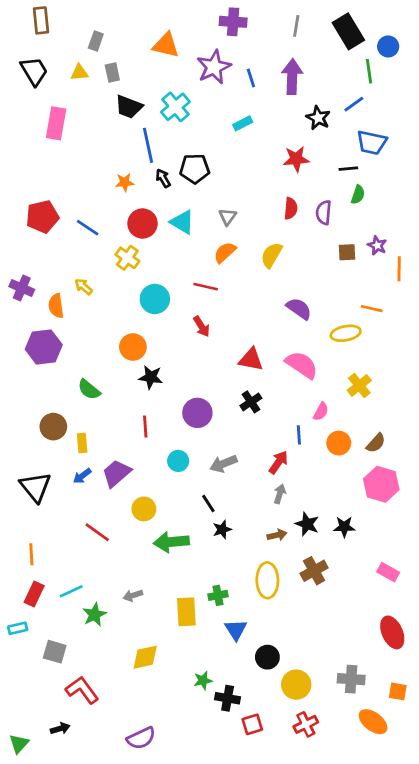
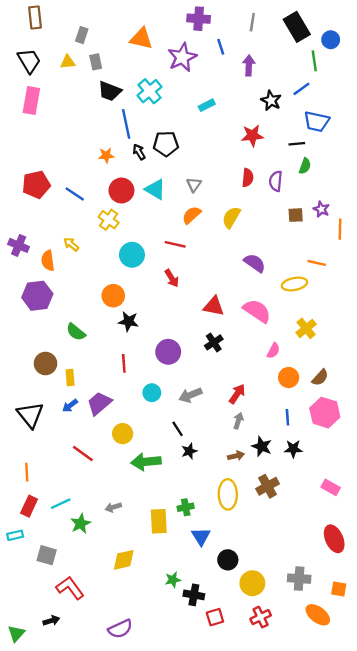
purple arrow: (292, 77) -> (249, 65), size x0.7
blue line: (251, 78) -> (221, 47), moved
pink rectangle: (56, 123) -> (31, 101), moved
blue line: (299, 435) -> (287, 417), moved

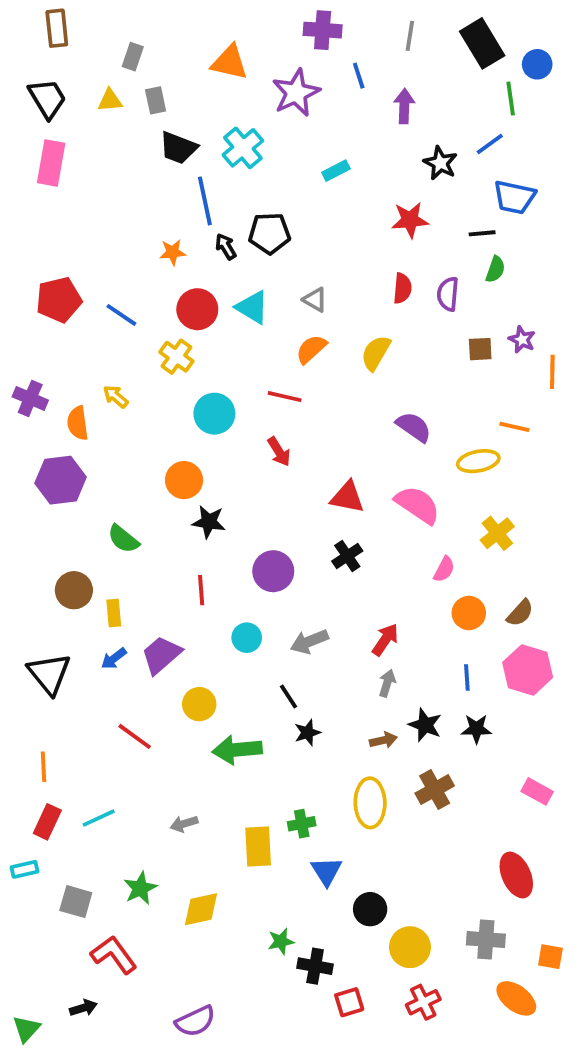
gray triangle: (194, 185) -> (315, 300), turned -35
green star: (81, 524) -> (140, 888), moved
red ellipse: (334, 539) -> (516, 875), moved

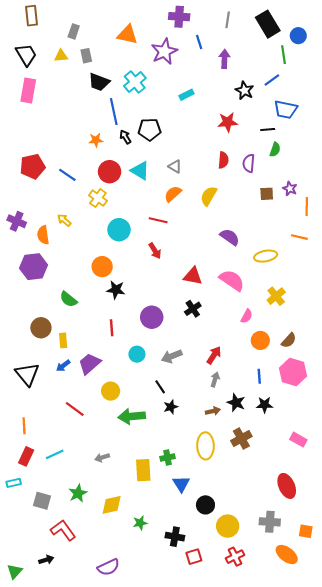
orange line: (514, 427) -> (299, 237), moved
green star: (281, 941) -> (140, 523), moved

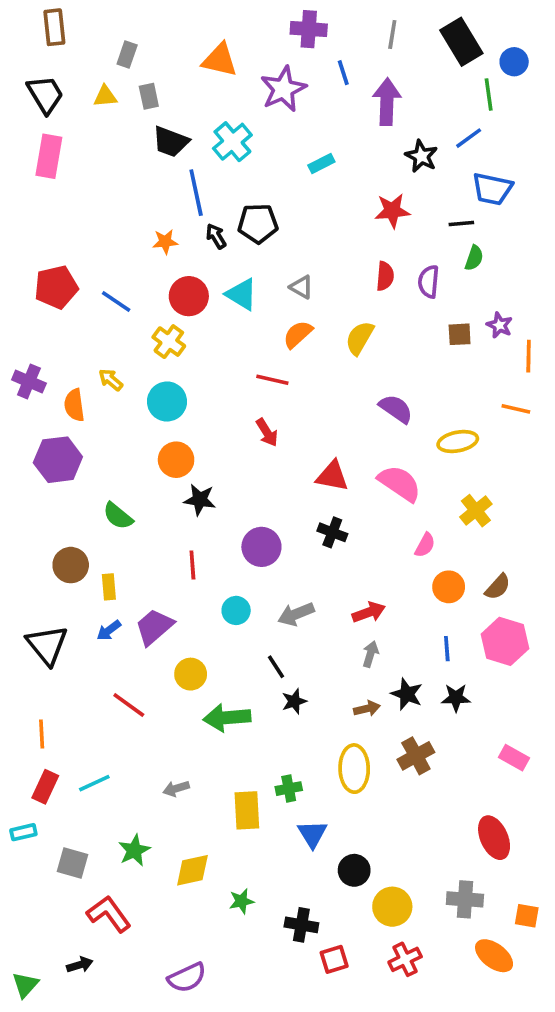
purple arrow: (224, 59) -> (387, 102), size x1.4
cyan circle: (119, 230) -> (167, 402), moved
black cross: (193, 309) -> (332, 532), turned -35
red arrow: (214, 355) -> (369, 612), turned 36

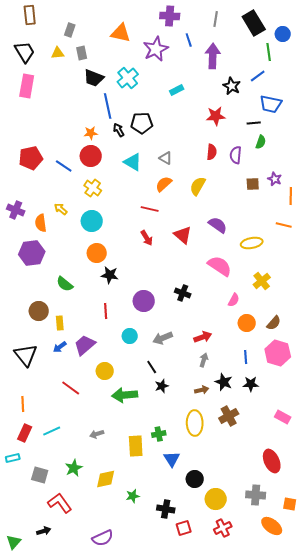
red circle: (189, 296) -> (91, 156), moved
red triangle: (332, 476) -> (183, 235), moved, turned 30

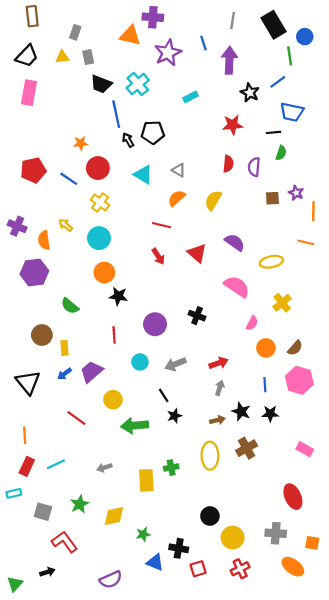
purple cross: (170, 16) -> (153, 17), moved
black trapezoid: (25, 52) -> (27, 56), turned 75
orange star: (91, 133) -> (81, 143), moved
blue triangle: (172, 459) -> (155, 562), moved, turned -36

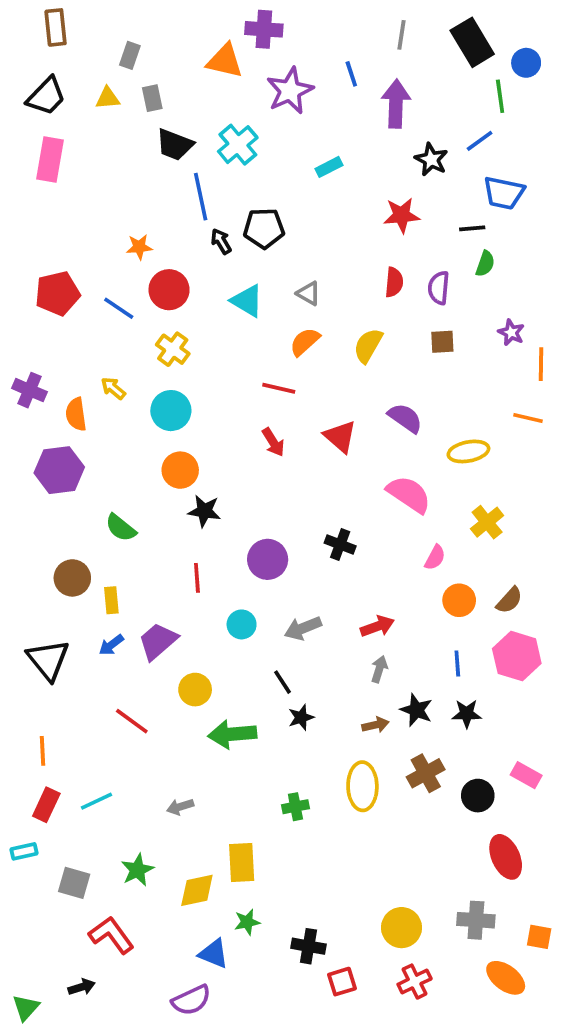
brown square: (272, 198) -> (442, 342), moved
yellow rectangle: (146, 480) -> (242, 862), moved
black circle: (210, 516) -> (478, 796), moved
blue triangle: (155, 562) -> (214, 954), moved

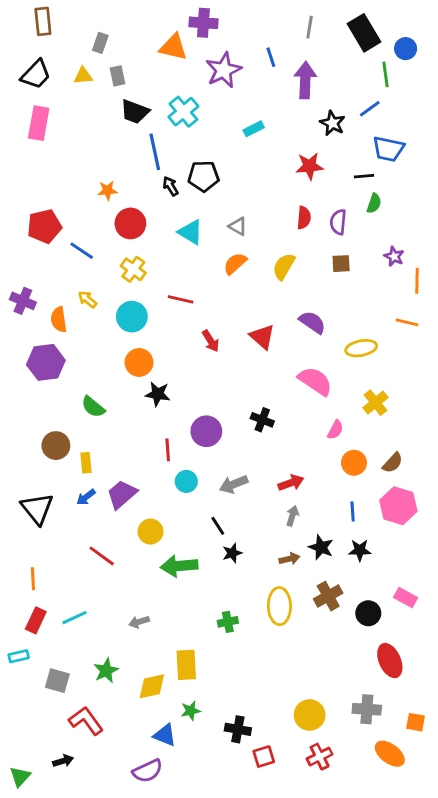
blue line: (119, 308) -> (82, 251), moved
red line: (279, 388) -> (181, 299), moved
red line: (197, 578) -> (168, 450), moved

